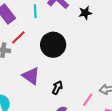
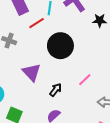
red line: (18, 37) -> (37, 23), moved
pink line: (88, 100) -> (85, 80), moved

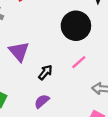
black circle: (60, 46) -> (76, 26), moved

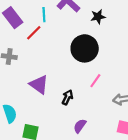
purple semicircle: (42, 101) -> (80, 126), moved

